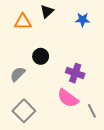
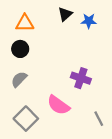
black triangle: (47, 11) -> (65, 14), moved
black circle: (41, 56) -> (20, 49), moved
pink semicircle: (68, 98) -> (58, 105), moved

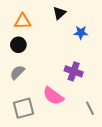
blue star: (89, 21) -> (81, 33), moved
gray square: (26, 119) -> (24, 108), turned 30

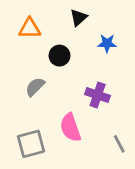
black circle: (18, 45) -> (60, 56), moved
gray semicircle: (17, 72) -> (35, 87), moved
pink semicircle: (53, 96) -> (70, 128), turned 35

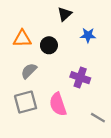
orange triangle: (30, 28) -> (22, 39), moved
gray square: (31, 144) -> (26, 102), moved
gray line: (119, 144) -> (98, 118), turned -32

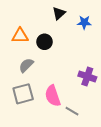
blue star: (88, 35) -> (84, 22), moved
purple cross: (80, 78) -> (87, 76), moved
gray line: (98, 118) -> (72, 111), moved

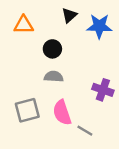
blue star: (84, 22) -> (99, 26), size x1.5
orange triangle: (20, 36) -> (24, 25), moved
gray semicircle: (26, 65) -> (54, 77), moved, turned 49

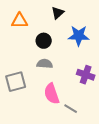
blue star: (99, 26) -> (79, 36), moved
gray square: (27, 110) -> (16, 82), moved

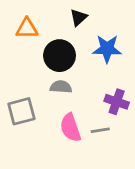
black circle: (44, 41) -> (60, 56), size x1.5
gray line: (71, 109) -> (100, 130), moved, turned -40

